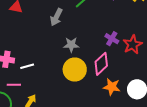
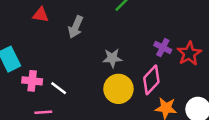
gray arrow: (56, 17) -> (76, 27), moved
white line: (27, 66) -> (59, 88), turned 56

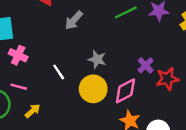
white line: (59, 88) -> (59, 72), moved

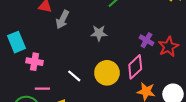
gray arrow: (74, 20) -> (62, 20), moved
gray star: (97, 59) -> (99, 33), moved
white line: (59, 72) -> (74, 76), moved

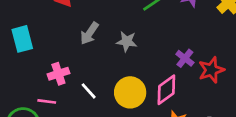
gray arrow: (62, 20) -> (89, 33), moved
pink cross: (34, 62) -> (58, 74), moved, turned -35

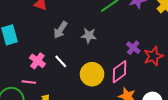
pink cross: (58, 74) -> (37, 61), turned -35
white line: (89, 91) -> (61, 61), moved

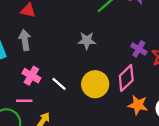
gray arrow: (60, 30) -> (25, 40), moved, turned 144
white line: (61, 61) -> (59, 84), moved

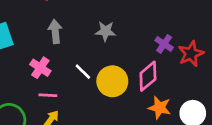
gray arrow: (25, 40) -> (55, 31), moved
white line: (59, 84) -> (83, 72), moved
pink line: (24, 101) -> (48, 95), moved

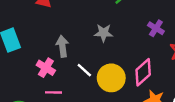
gray arrow: (55, 31) -> (62, 46), moved
purple cross: (164, 44) -> (156, 28), moved

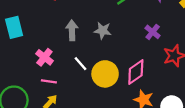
gray arrow: (62, 46) -> (72, 30), moved

